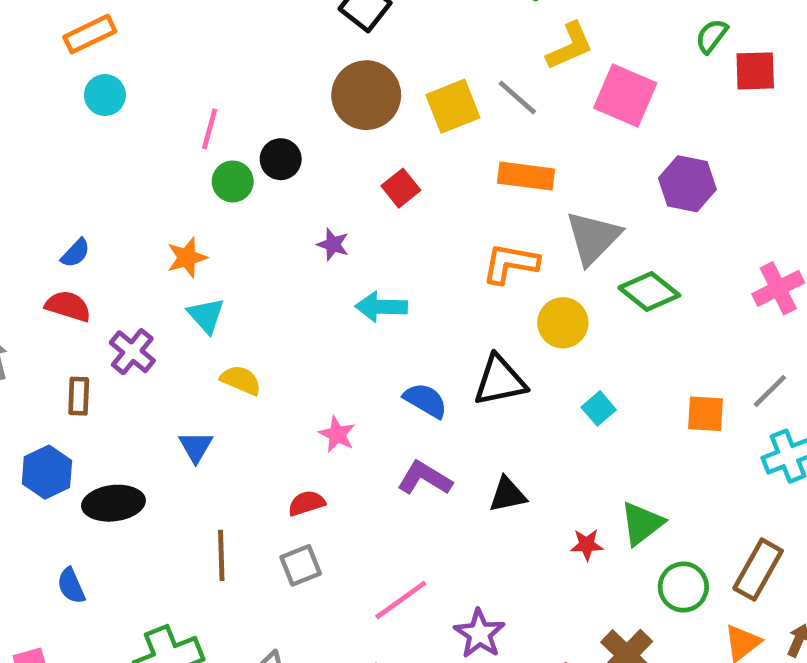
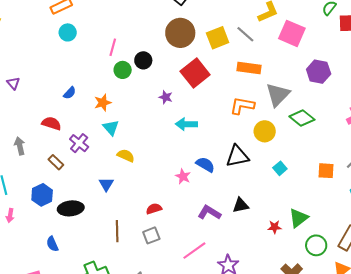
red square: (401, 188) -> (195, 73), size x1.8
blue semicircle: (75, 253) -> (70, 93), moved
brown rectangle: (79, 396) -> (56, 162), turned -49
pink star: (337, 434) -> (183, 176), moved
purple L-shape: (425, 478) -> (209, 213), moved

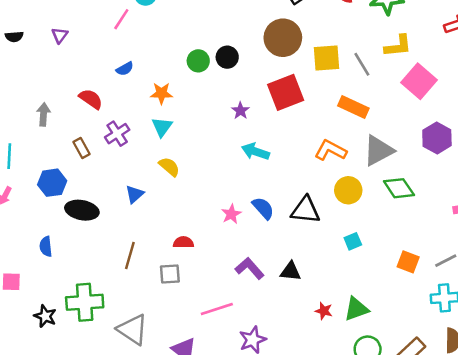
pink line: (113, 47) -> (121, 19), moved

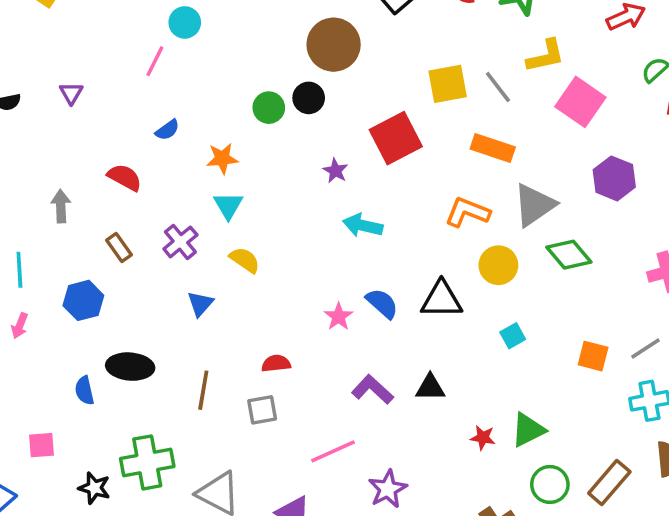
brown circle: (283, 38) -> (334, 45), moved
purple cross: (117, 134) -> (180, 242), moved
black ellipse: (82, 210) -> (130, 367), moved

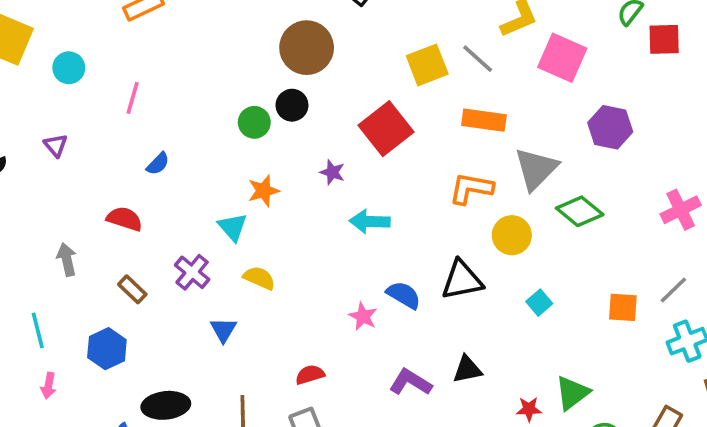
cyan circle: (185, 22) -> (69, 68), moved
orange star: (222, 159) -> (264, 191), moved

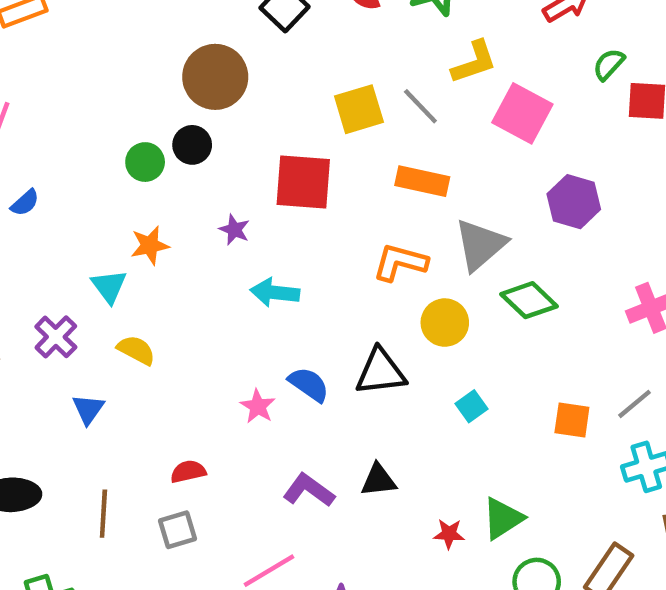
red square: (386, 129) -> (303, 182), turned 38

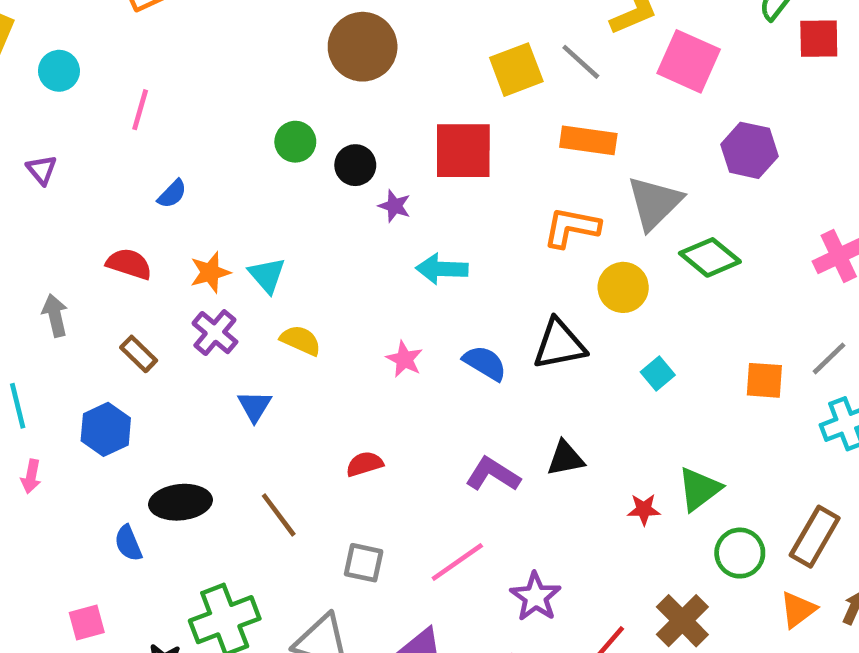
black circle: (192, 145) -> (355, 165), moved
orange star: (150, 245) -> (210, 272), moved
pink star: (258, 406) -> (404, 359), moved
brown line: (103, 514) -> (279, 515), turned -36
gray square: (177, 530) -> (364, 563), moved, turned 33

